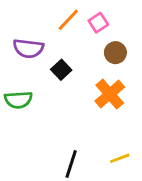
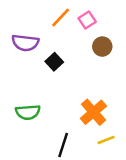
orange cross: (110, 94) -> (93, 112), moved
green semicircle: (18, 100) -> (28, 112), moved

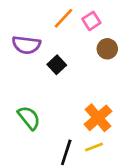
green semicircle: (28, 112) -> (29, 118), turned -125
yellow line: (106, 140) -> (94, 147), moved

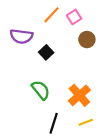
green semicircle: (29, 118) -> (41, 90), moved
yellow line: (94, 147) -> (86, 122), moved

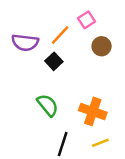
orange line: (51, 15) -> (60, 35), moved
orange cross: (79, 95) -> (93, 111), turned -30

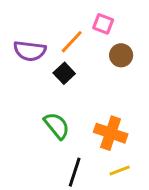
pink square: (86, 20) -> (103, 24), turned -36

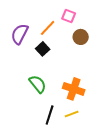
purple semicircle: (30, 51) -> (20, 34), turned 110
yellow line: (120, 171) -> (72, 114), moved

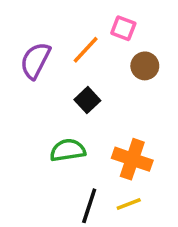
black square: (43, 49) -> (87, 100), moved
green semicircle: (38, 84) -> (68, 150), turned -60

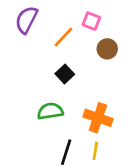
purple semicircle: (35, 61) -> (26, 20), moved
yellow line: (129, 204) -> (95, 151), turned -60

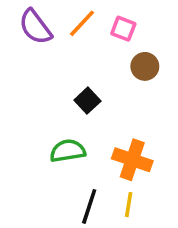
purple semicircle: (26, 20) -> (35, 27), turned -64
orange line: (63, 37) -> (82, 23), moved

